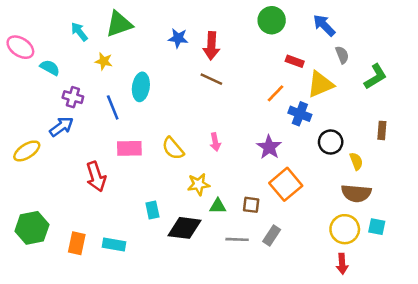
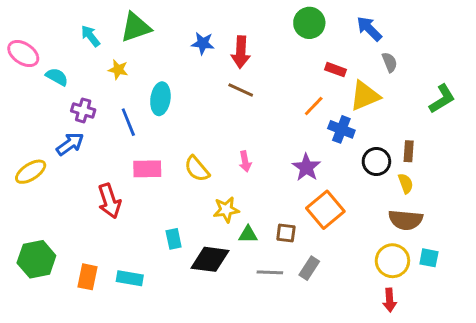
green L-shape: (375, 77) -> (442, 99), moved
brown rectangle: (382, 130) -> (409, 151), moved

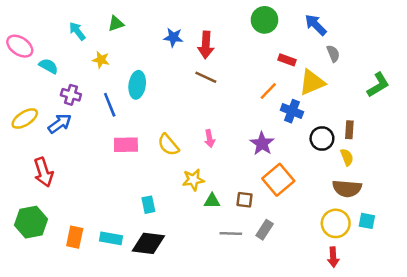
green triangle: (136, 27) -> (116, 24), size x0.6
yellow ellipse: (31, 172) -> (25, 119), moved
red arrow: (109, 201) -> (43, 172), moved
black diamond: (210, 259) -> (148, 243), moved

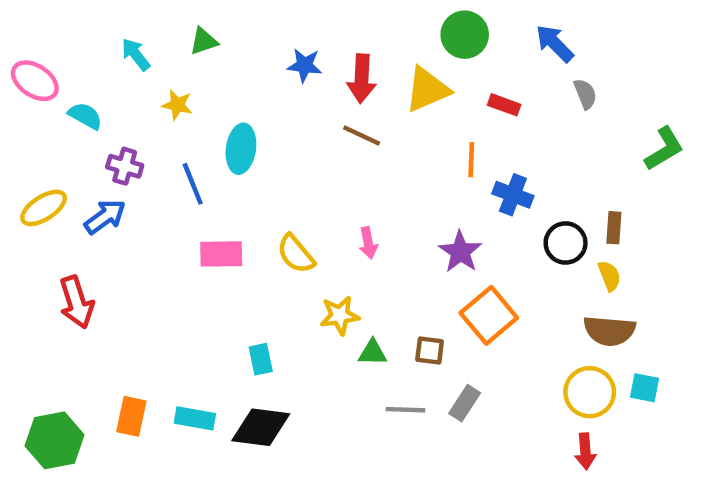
yellow triangle: (312, 82) -> (427, 89), moved
orange line: (268, 91) -> (471, 160), turned -42
green hexagon: (31, 222) -> (55, 440), moved

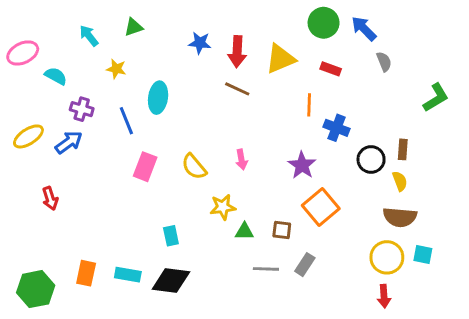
green circle: (465, 35) -> (324, 23), moved
pink ellipse: (35, 81) -> (23, 53), turned -60
pink rectangle: (221, 254) -> (145, 167), turned -68
red arrow: (76, 302) -> (50, 198), size x0.7

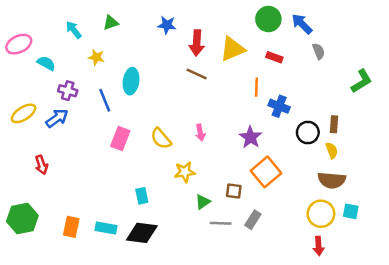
blue star: (200, 43) -> (167, 25), moved
green triangle: (244, 231) -> (203, 202), moved, turned -35
green hexagon: (36, 289) -> (22, 218), moved

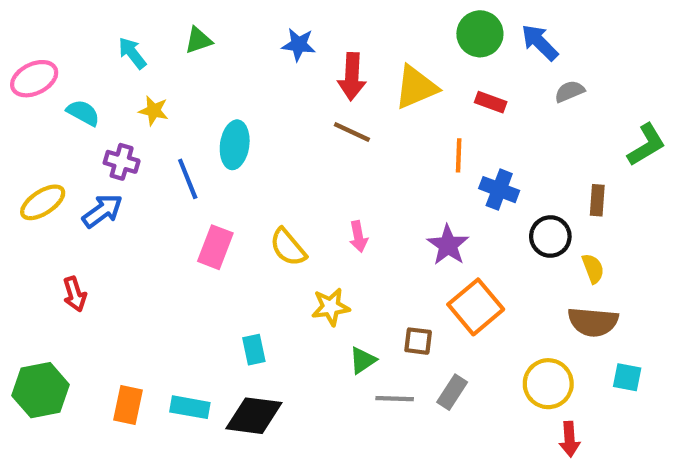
gray semicircle: (319, 51) -> (570, 91), turned -91
yellow star: (96, 57) -> (154, 111), moved
brown rectangle: (334, 124) -> (597, 200), moved
yellow circle: (321, 214) -> (548, 384), moved

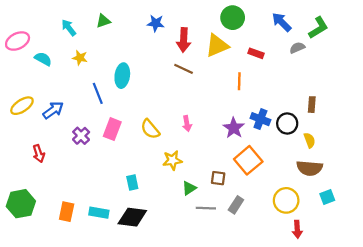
green circle: (480, 34) -> (233, 18), moved
green L-shape: (646, 145) -> (318, 28), moved
purple cross: (122, 162) -> (81, 136), moved, turned 30
blue cross: (499, 190) -> (260, 119), moved
cyan square: (627, 377) -> (327, 197), turned -32

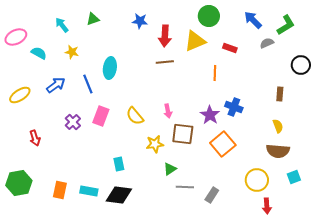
brown line: (184, 69) -> (165, 62), turned -30
blue arrow: (53, 110) -> (56, 85), moved
black circle: (287, 124) -> (301, 65), moved
brown square: (218, 178) -> (183, 134), moved, size x1.6
gray rectangle: (236, 205) -> (212, 195), moved

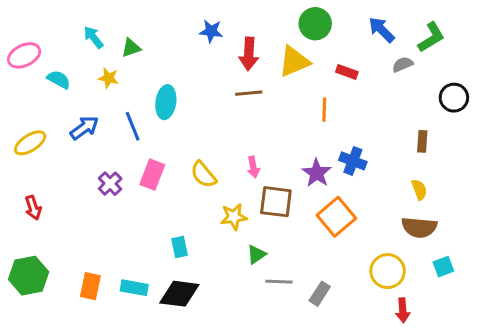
green triangle: (93, 19) -> (131, 48), moved
red arrow: (35, 138) -> (33, 208), moved

